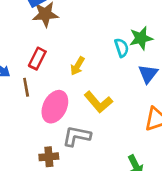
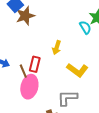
red rectangle: (37, 59) -> (35, 64), moved
pink ellipse: (55, 107) -> (29, 87), moved

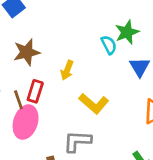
brown star: (25, 16) -> (27, 52), moved

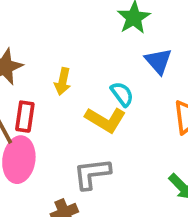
cyan semicircle: (109, 45) -> (122, 94), moved

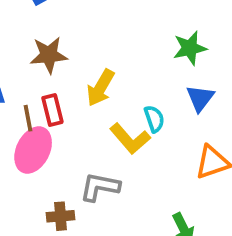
yellow arrow: (63, 81) -> (100, 88), size x1.4
red rectangle: (25, 117) -> (52, 110), turned -40

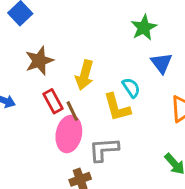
brown line: (28, 118) -> (72, 111), moved
yellow L-shape: (130, 139) -> (117, 107), turned 40
pink ellipse: (33, 150) -> (69, 134), moved

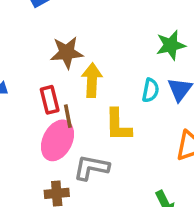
brown star: (39, 61) -> (67, 53), moved
yellow arrow: (85, 75) -> (92, 80), turned 152
cyan semicircle: (131, 88) -> (150, 90), moved, turned 30

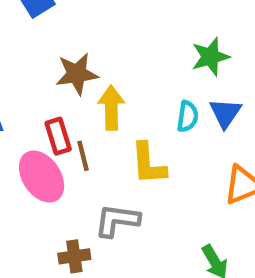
pink ellipse: (58, 140) -> (42, 177), moved, turned -57

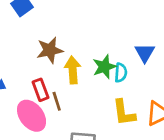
green star: (210, 57) -> (104, 67), moved
blue triangle: (225, 113) -> (145, 53), moved
yellow L-shape: (148, 164) -> (124, 113), moved

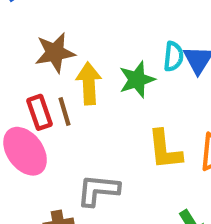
cyan semicircle: (121, 73) -> (173, 56), moved
brown line: (57, 101) -> (64, 111), moved

